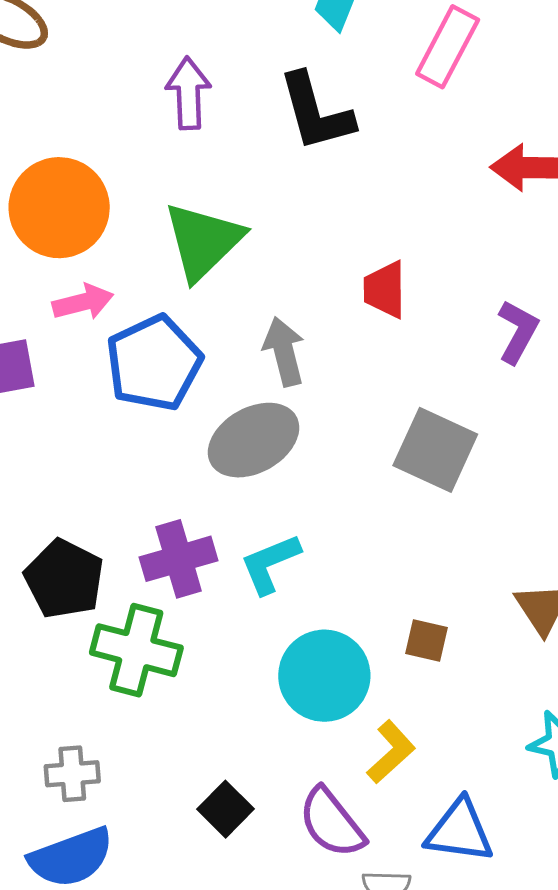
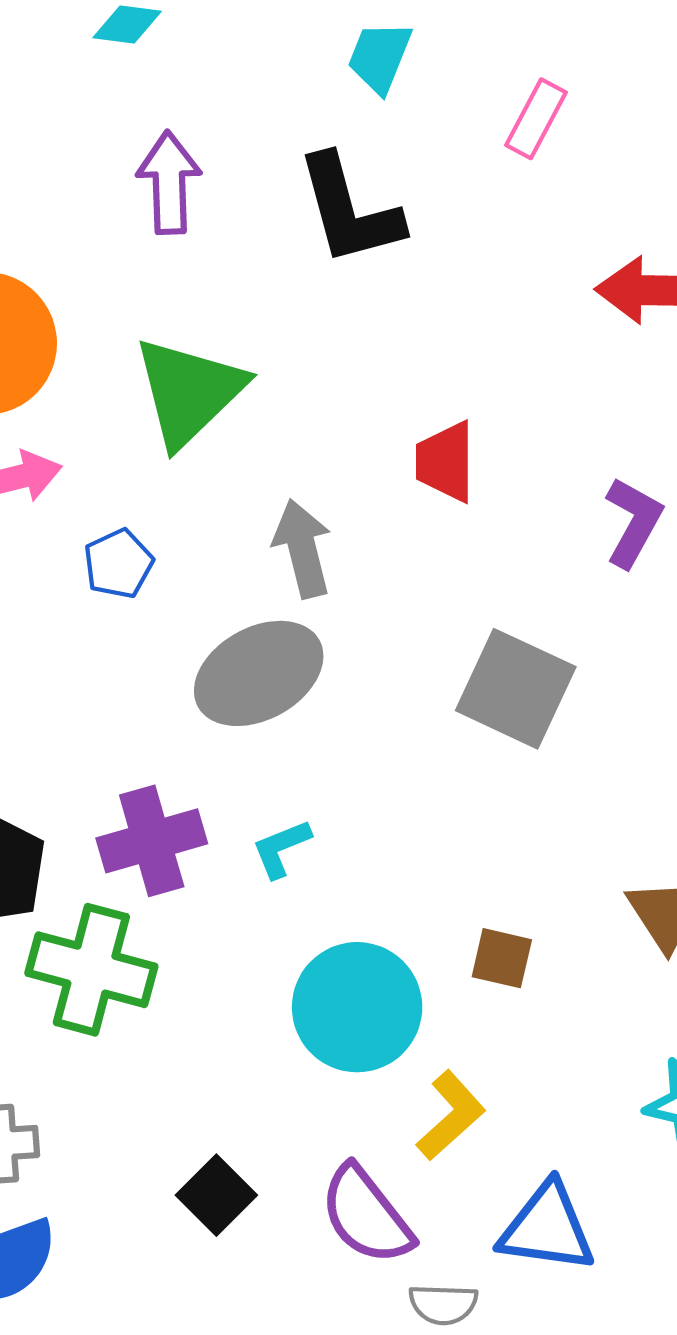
pink rectangle: (448, 47) -> (536, 119), size x0.7
blue pentagon: (154, 363) -> (118, 564), size x0.5
cyan L-shape: (270, 564) -> (281, 848), size x0.7

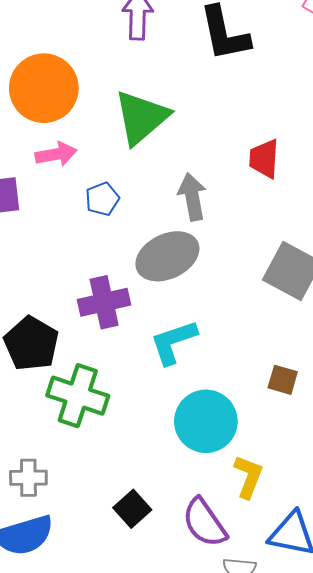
purple cross: (152, 841) -> (104, 302), moved
cyan L-shape: (281, 848) -> (173, 342), size x1.6
brown square: (502, 958) -> (283, 380), moved
yellow L-shape: (451, 1116) -> (248, 477), turned -30

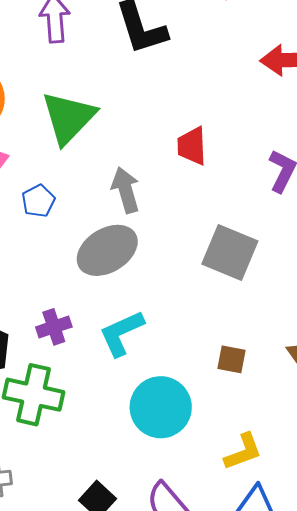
purple cross: (104, 302) -> (54, 327), moved, size x0.7
yellow L-shape: (248, 477) -> (243, 452), moved, turned 54

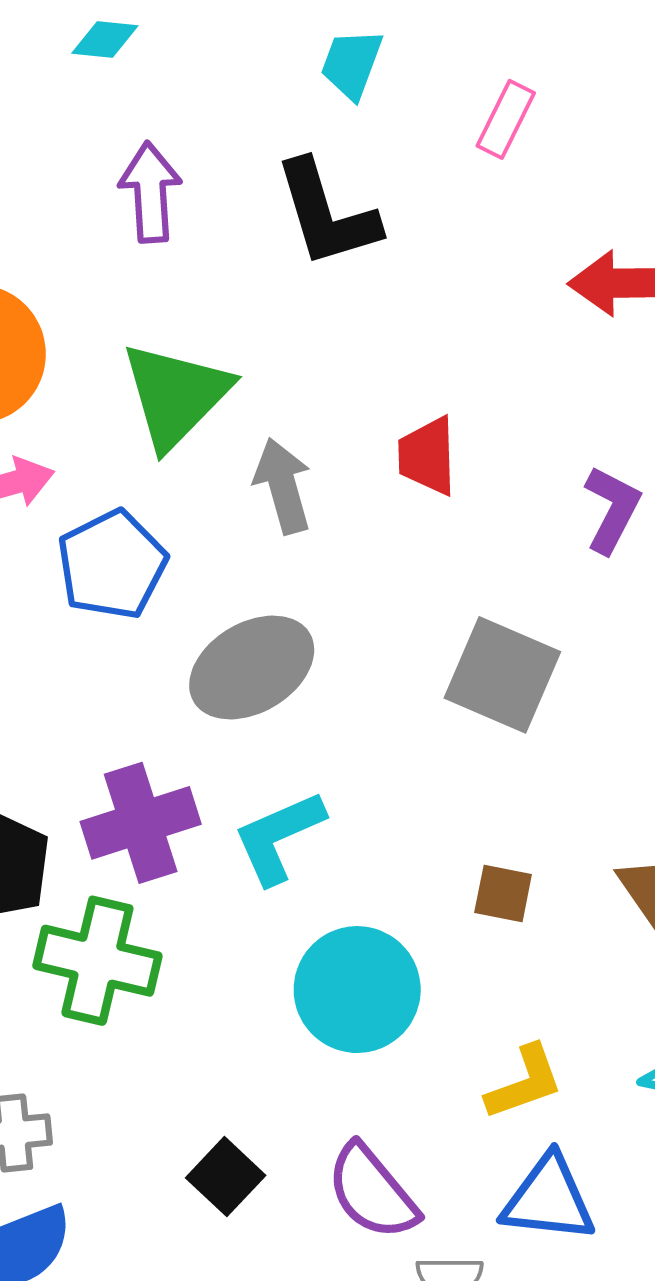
gray arrow: (126, 190) -> (283, 486), moved
blue pentagon: (38, 201) -> (112, 565), size x1.6
purple cross: (54, 327) -> (141, 823), size x1.6

